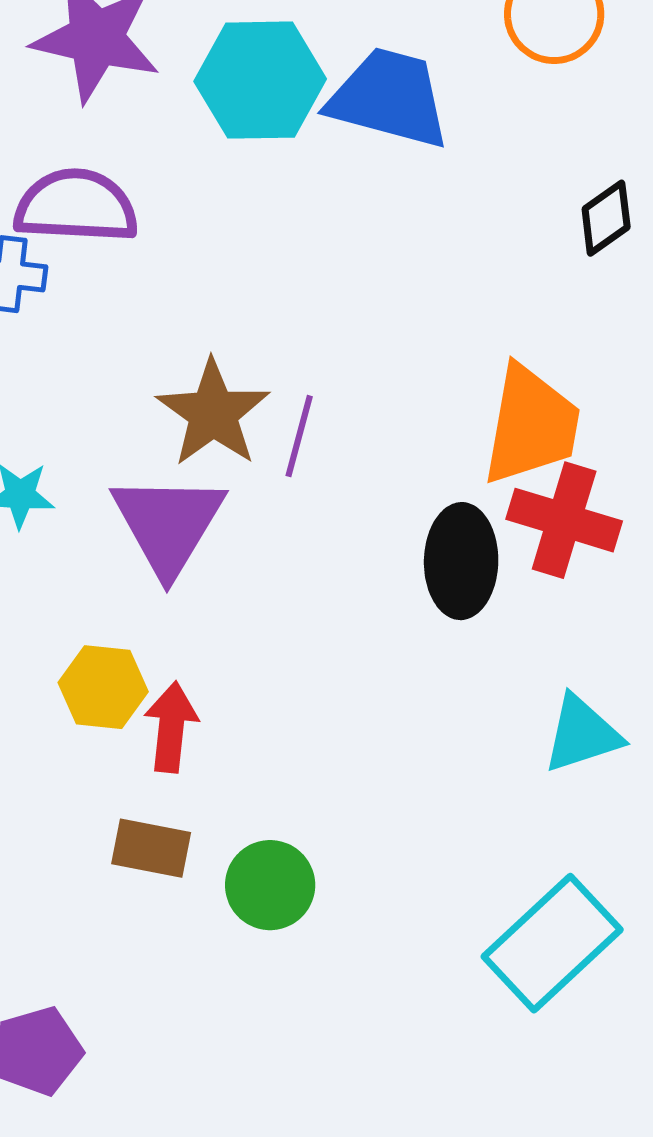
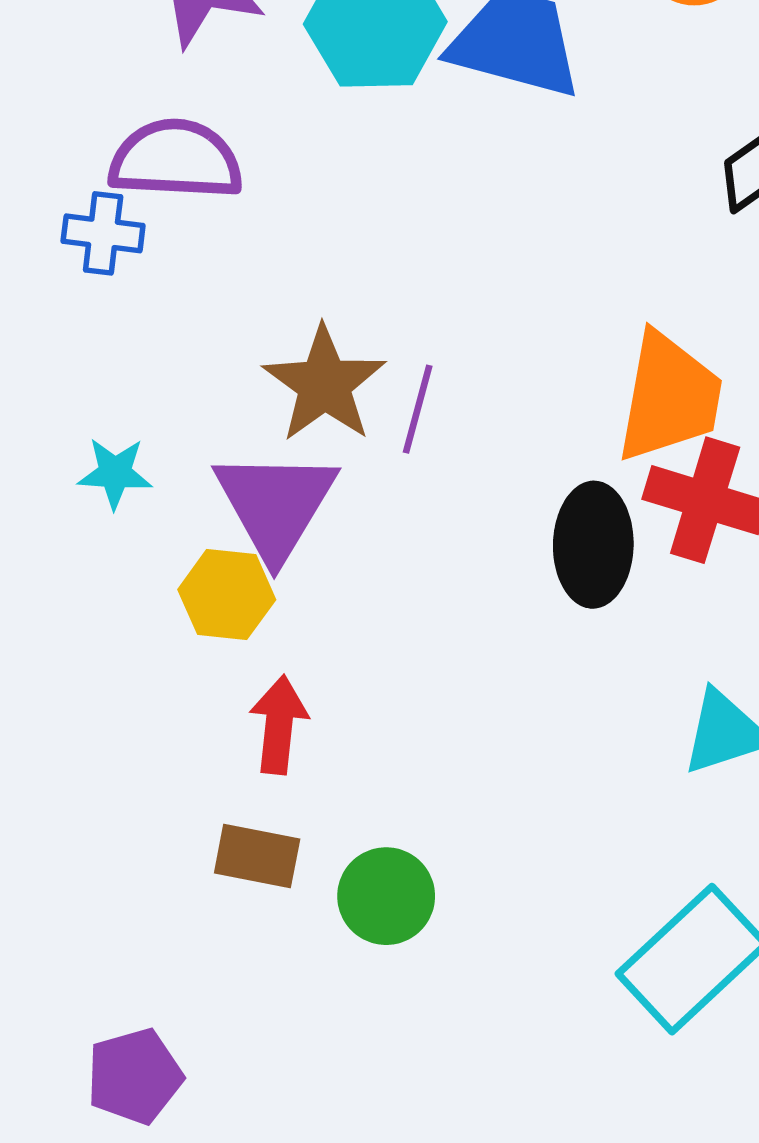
yellow hexagon: (103, 687) -> (227, 595), moved

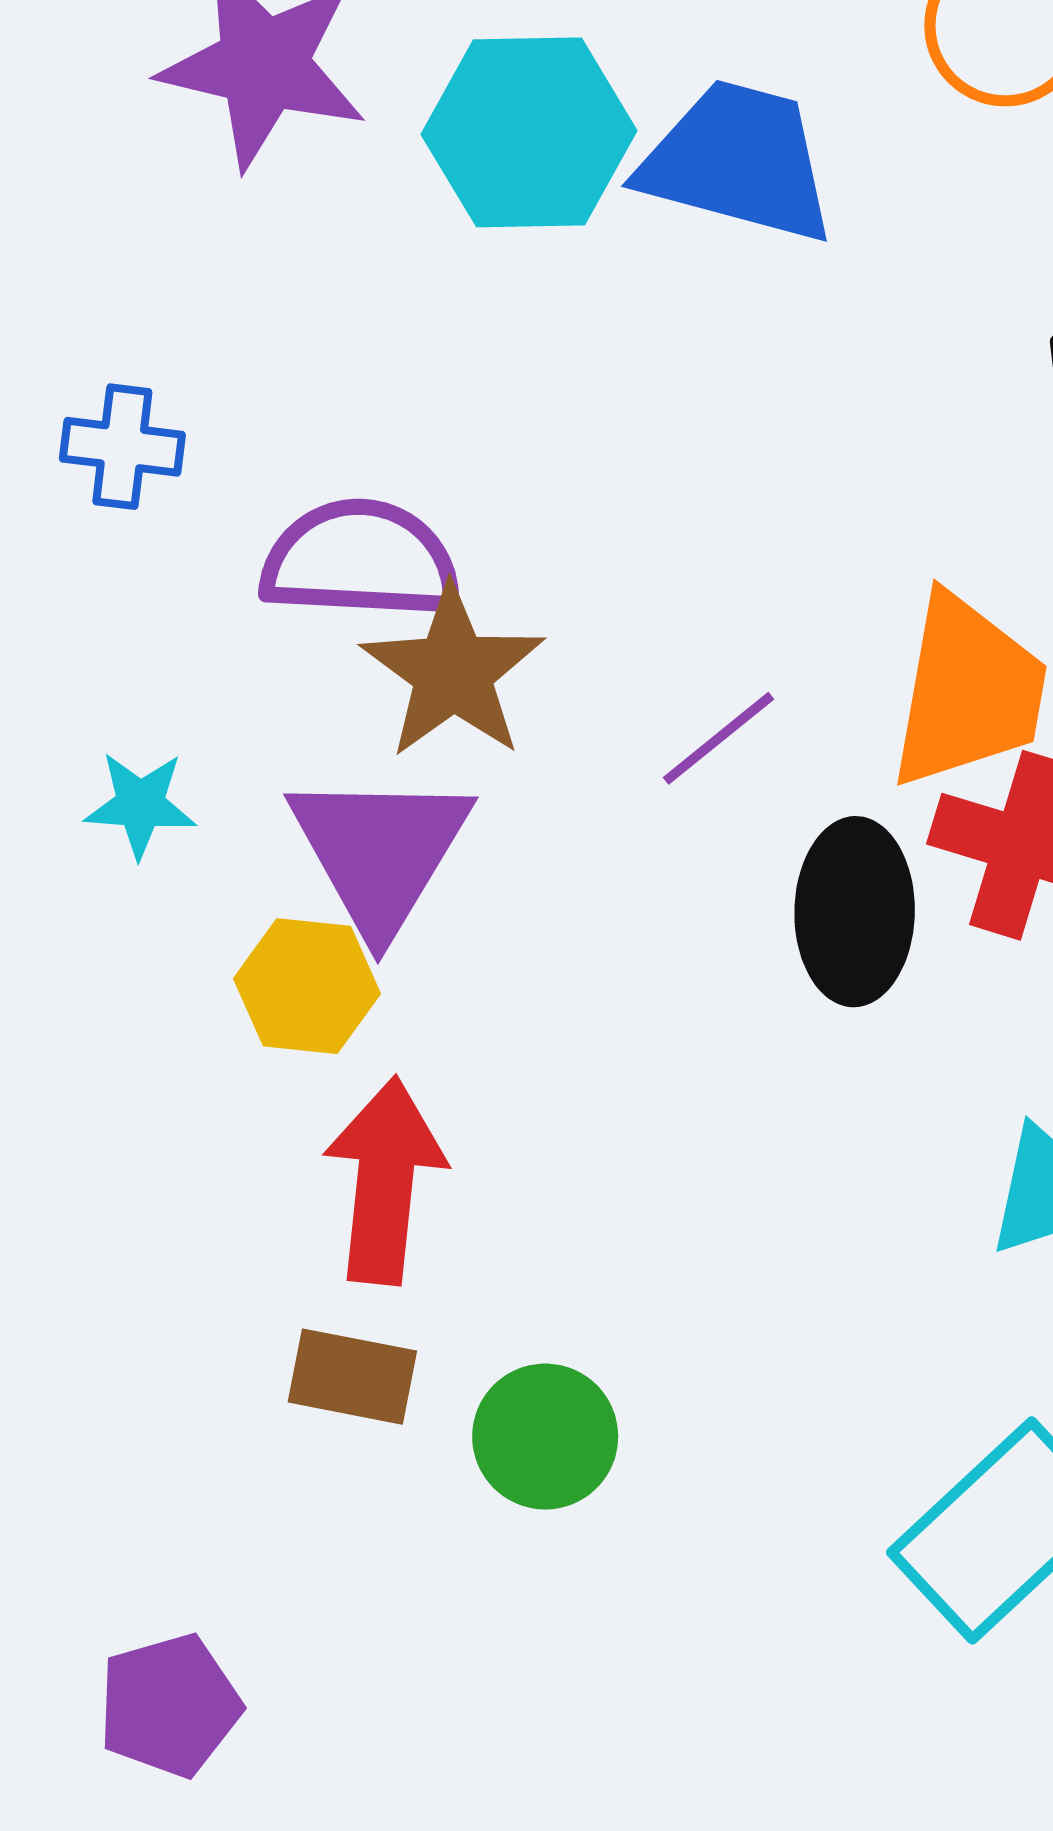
purple semicircle: (176, 160) -> (360, 560), moved
purple line: (418, 409) -> (719, 738), moved, turned 36
red arrow: (279, 725) -> (385, 1181), size x1.4

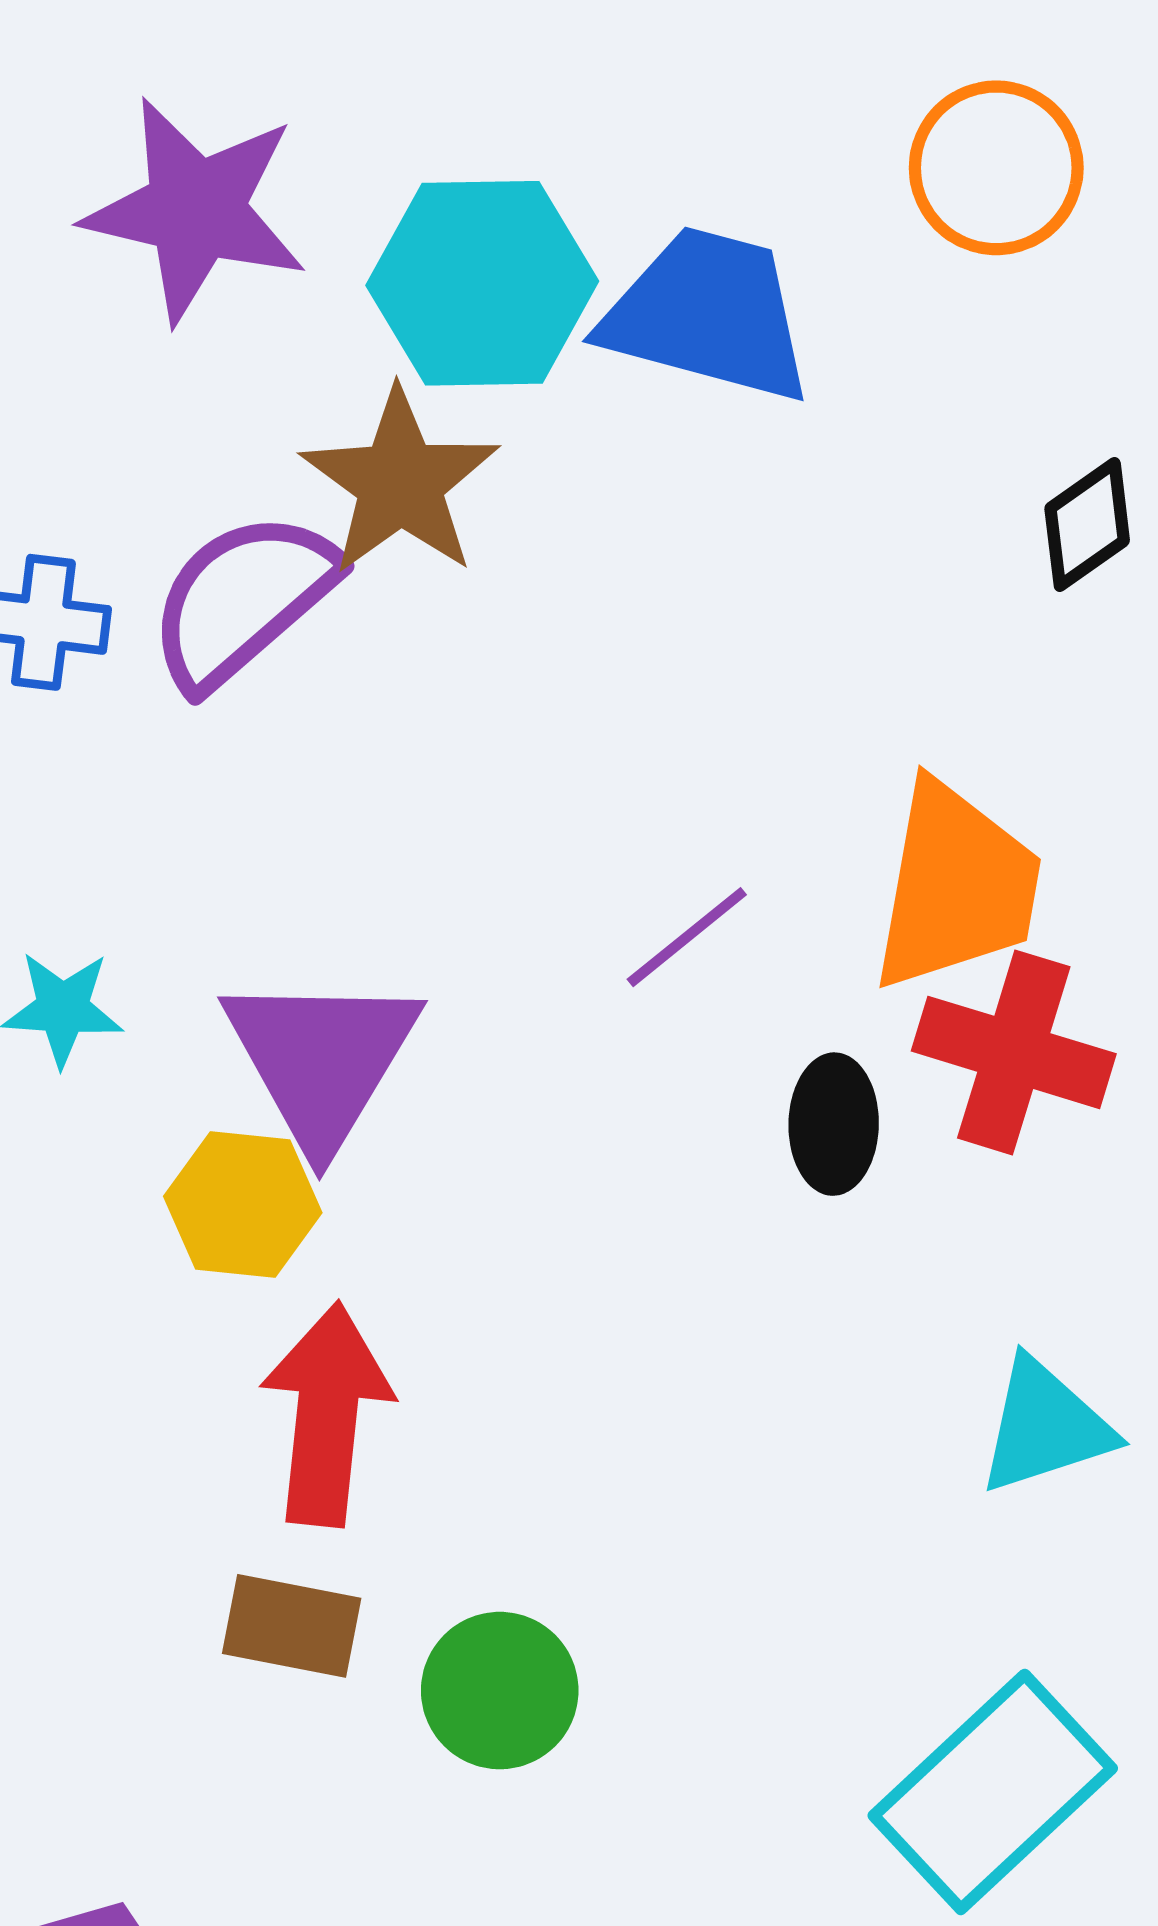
purple semicircle: (360, 560) -> (243, 600), moved, turned -44
brown star: (453, 672) -> (400, 483), moved
black ellipse: (855, 912) -> (834, 1124), size x0.7

